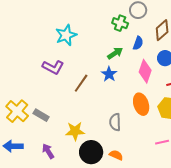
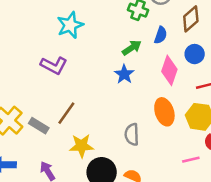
brown line: (81, 83) -> (66, 113), moved

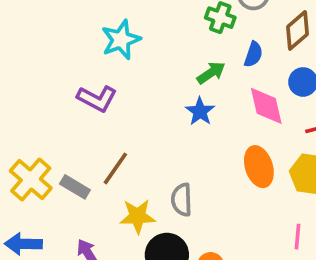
pink diamond: (169, 70) -> (266, 106), turned -32
gray semicircle: (132, 134) -> (182, 200), moved
pink line: (191, 160) -> (298, 237), turned -72

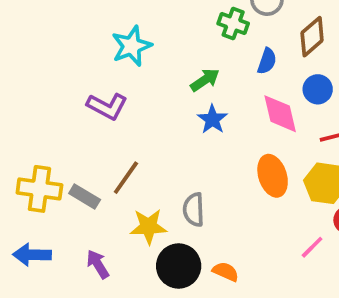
green arrow: (211, 73) -> (205, 80), moved
yellow cross: (31, 179) -> (39, 189), turned -33
pink line: (298, 237) -> (312, 247), turned 40

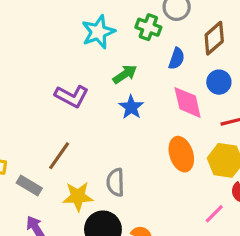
cyan star: (132, 46) -> (98, 32), moved
purple L-shape: (107, 106) -> (72, 96), moved
gray rectangle: (85, 196) -> (29, 185), moved

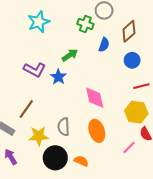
cyan star: (98, 32) -> (39, 22), moved
pink diamond: (188, 102) -> (95, 98), moved
blue star: (131, 107) -> (58, 77), moved
orange ellipse: (181, 154) -> (97, 131), moved

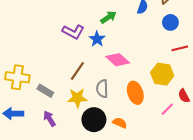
pink diamond: (95, 98) -> (118, 60), moved, turned -35
brown line: (26, 109) -> (77, 71), moved
yellow hexagon: (136, 112) -> (162, 74), moved

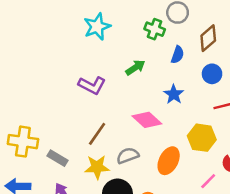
blue star: (97, 39) -> (174, 94), moved
gray semicircle: (102, 89) -> (128, 156), turned 72
orange ellipse: (135, 93) -> (169, 161), turned 45

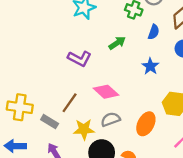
pink diamond: (147, 120) -> (106, 92), moved
brown line: (97, 134) -> (70, 103), moved

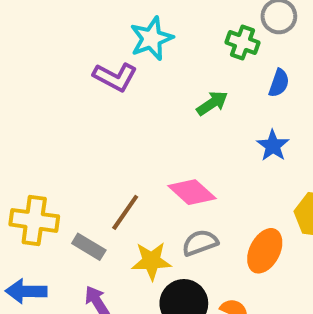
purple L-shape: (79, 59) -> (115, 77), moved

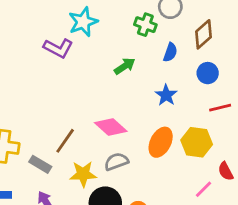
orange ellipse: (265, 251) -> (161, 142), moved

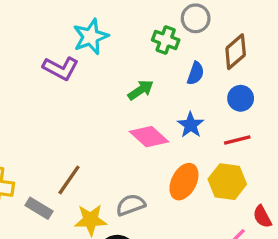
red line: (220, 108) -> (237, 140), moved
pink diamond: (111, 127) -> (149, 137), moved

